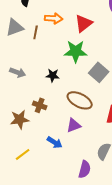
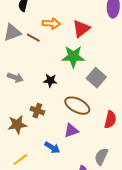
brown line: (36, 32) -> (33, 38), turned -72

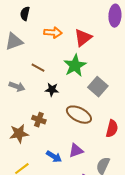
brown line: (33, 38) -> (38, 68), moved
green star: (73, 57) -> (75, 66), turned -30
purple triangle: (71, 131) -> (76, 151), moved

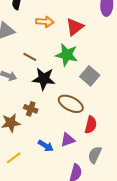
green star: (75, 66) -> (67, 55), turned -30
black star: (52, 90) -> (44, 79), size x1.6
red semicircle: (112, 129) -> (91, 125), moved

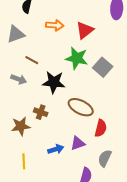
brown line: (30, 57) -> (32, 60), moved
gray square: (90, 76) -> (103, 67), moved
blue arrow: (46, 146) -> (56, 149), turned -49
yellow line: (14, 158) -> (24, 161), turned -56

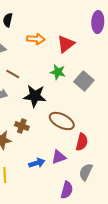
green star: (77, 58) -> (58, 72), size x0.7

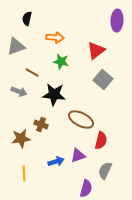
red triangle: (66, 44) -> (96, 50), moved
green star: (58, 72) -> (61, 62), moved

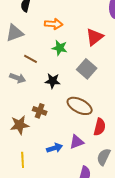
gray square: (103, 80) -> (87, 69), moved
black star: (54, 94) -> (53, 81), size x0.7

